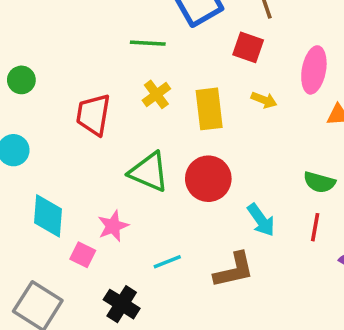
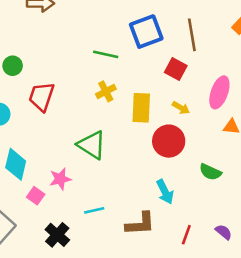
red trapezoid: (93, 115) -> (41, 97), moved
red circle: (208, 179) -> (169, 141), moved
red line: (315, 227) -> (186, 235), moved

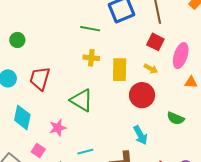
red square: (176, 69) -> (155, 42), moved
yellow cross: (106, 91) -> (91, 58), turned 35
red trapezoid: (41, 97) -> (40, 79), moved
pink square: (36, 196) -> (38, 151), moved

